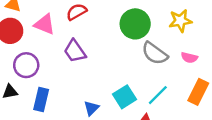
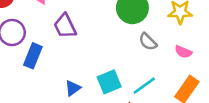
gray semicircle: (155, 53) -> (148, 42), size x0.7
blue rectangle: (41, 99) -> (33, 56), moved

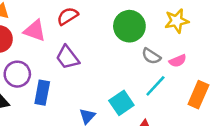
pink semicircle: (183, 52) -> (178, 61), moved, turned -35
cyan line: (144, 86) -> (155, 86), moved

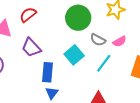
blue rectangle: (42, 93) -> (48, 72), moved
cyan square: (121, 103) -> (74, 55), moved

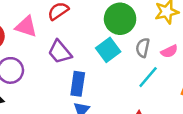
gray semicircle: (98, 40) -> (143, 48), turned 70
cyan square: (74, 55) -> (108, 50), moved

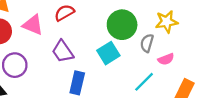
gray semicircle: (143, 48) -> (147, 43), moved

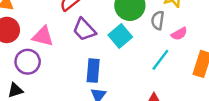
pink triangle: (33, 25) -> (43, 36), moved
purple trapezoid: (63, 51) -> (84, 30), moved

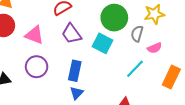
cyan square: (120, 36) -> (102, 43), turned -30
purple circle: (28, 62) -> (37, 67), moved

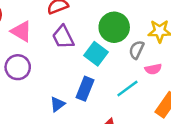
blue rectangle: (75, 71) -> (85, 89), moved

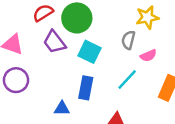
green circle: (114, 27) -> (77, 18), moved
blue triangle: (57, 104) -> (62, 108), turned 49

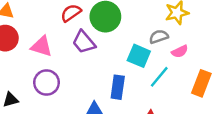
gray semicircle: (128, 40) -> (159, 37), turned 60
cyan square: (90, 52) -> (139, 56), moved

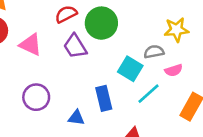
purple circle: (47, 83) -> (36, 97), moved
blue rectangle: (118, 87) -> (104, 98), turned -30

